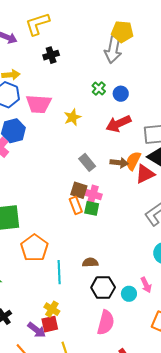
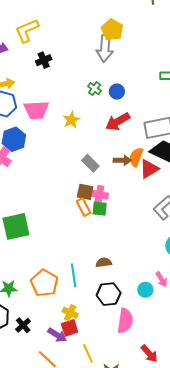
yellow pentagon: (122, 32) -> (112, 30), turned 30
orange pentagon: (34, 248) -> (44, 283), moved
black hexagon: (103, 288) -> (109, 294), moved

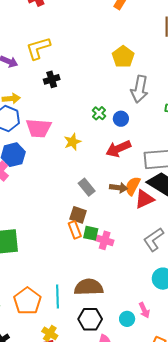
gray arrow: (105, 48) -> (139, 89), moved
pink cross: (99, 195) -> (105, 240), moved
brown semicircle: (104, 262) -> (89, 287), size x1.8

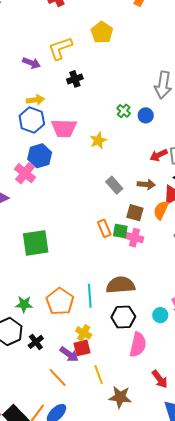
yellow pentagon: (123, 57) -> (102, 32), moved
red arrow: (118, 149) -> (159, 155), moved, size x0.7
orange semicircle: (133, 186) -> (161, 210), moved
brown square: (78, 215) -> (135, 213), moved

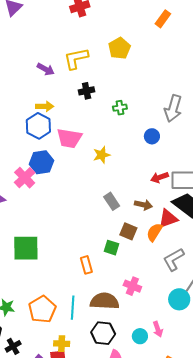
green cross: (124, 111) -> (120, 108), moved, turned 32
orange rectangle: (104, 228) -> (86, 265), moved
pink cross: (134, 238) -> (132, 286), moved
yellow cross: (84, 333) -> (62, 344), turned -35

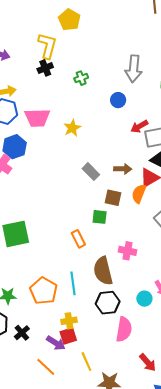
yellow L-shape: (76, 59) -> (47, 46), moved, turned 128
red arrow: (159, 177) -> (139, 126), moved
brown semicircle: (105, 301) -> (103, 271), turned -96

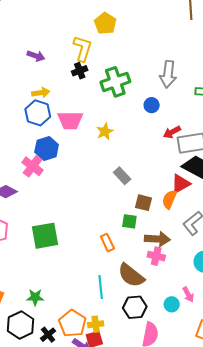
green cross: (81, 78) -> (115, 82), size x2.0
brown arrow: (123, 169) -> (157, 239), moved, size x1.4
brown semicircle: (103, 271) -> (131, 275), turned -40
orange pentagon: (43, 291) -> (72, 323), moved

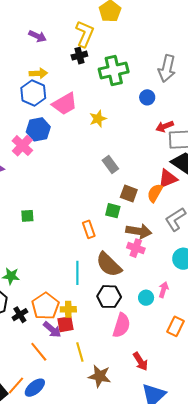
pink trapezoid: (70, 120) -> (65, 104), turned -36
green square: (45, 236) -> (27, 216), size x0.5
pink arrow: (188, 295) -> (164, 290), turned -140

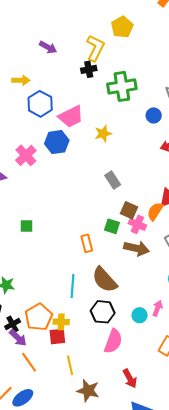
yellow arrow: (38, 73) -> (21, 80), moved
blue hexagon: (38, 129) -> (57, 142), moved
pink cross: (136, 248) -> (137, 224), moved
purple arrow: (52, 329) -> (18, 338), moved

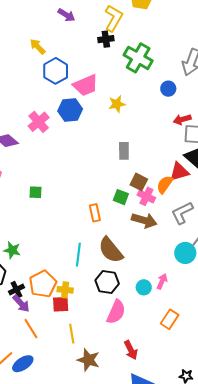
yellow arrow: (21, 80) -> (38, 46), turned -138
green cross: (122, 86) -> (138, 58), turned 36
gray rectangle: (113, 180) -> (124, 151), turned 30

